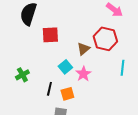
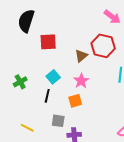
cyan square: (65, 67) -> (53, 77), moved
orange square: (67, 94) -> (75, 101), moved

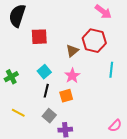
black line: (47, 96) -> (46, 91), moved
gray square: (58, 121) -> (49, 116), turned 32
yellow line: (27, 128) -> (18, 113), moved

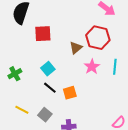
pink star: (72, 76) -> (92, 67), moved
black line: (46, 91) -> (50, 88), turned -64
gray square: (49, 116) -> (45, 115), moved

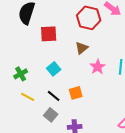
red hexagon: (98, 38) -> (89, 18), moved
black line: (50, 88) -> (54, 96), moved
yellow line: (22, 110) -> (28, 97), moved

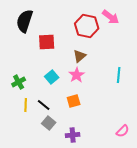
pink star: (98, 67) -> (77, 75), moved
black line: (54, 96) -> (44, 105), moved
yellow line: (28, 97) -> (26, 105), turned 64

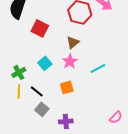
red square: (47, 42) -> (40, 28), turned 30
cyan line: (119, 75) -> (98, 68), moved, turned 56
green cross: (19, 82) -> (19, 72), moved

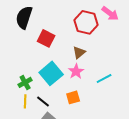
cyan square: (45, 63) -> (51, 73), size x1.6

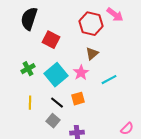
brown triangle: (79, 52) -> (92, 54), moved
green cross: (25, 82) -> (28, 69), moved
black line: (43, 101) -> (57, 103), moved

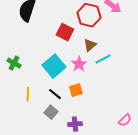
red square: (51, 40) -> (65, 32), moved
green cross: (28, 69) -> (14, 63), moved, turned -32
cyan line: (109, 80) -> (103, 59), moved

